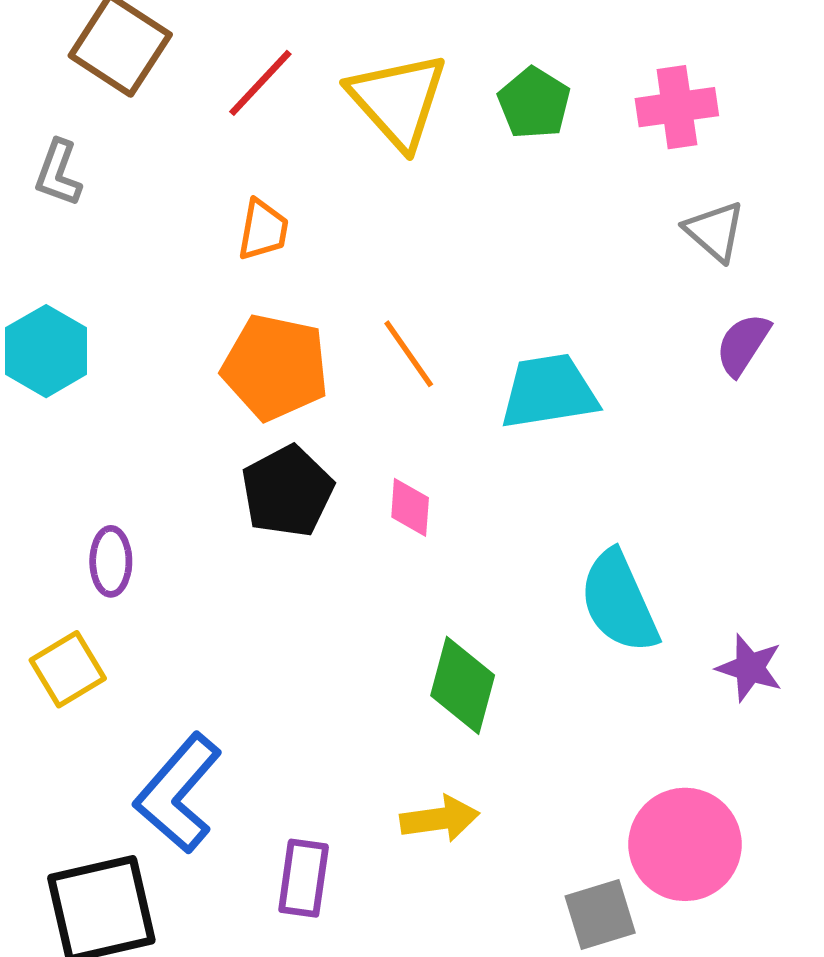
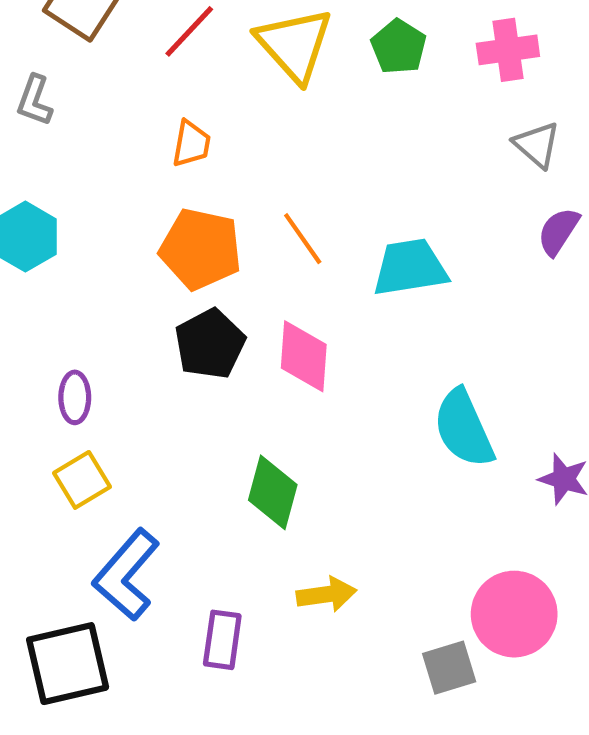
pink diamond: (410, 507) -> (304, 356), size x1.6
yellow square: (68, 669) -> (82, 480), moved
green diamond: (463, 685) -> (273, 492), moved

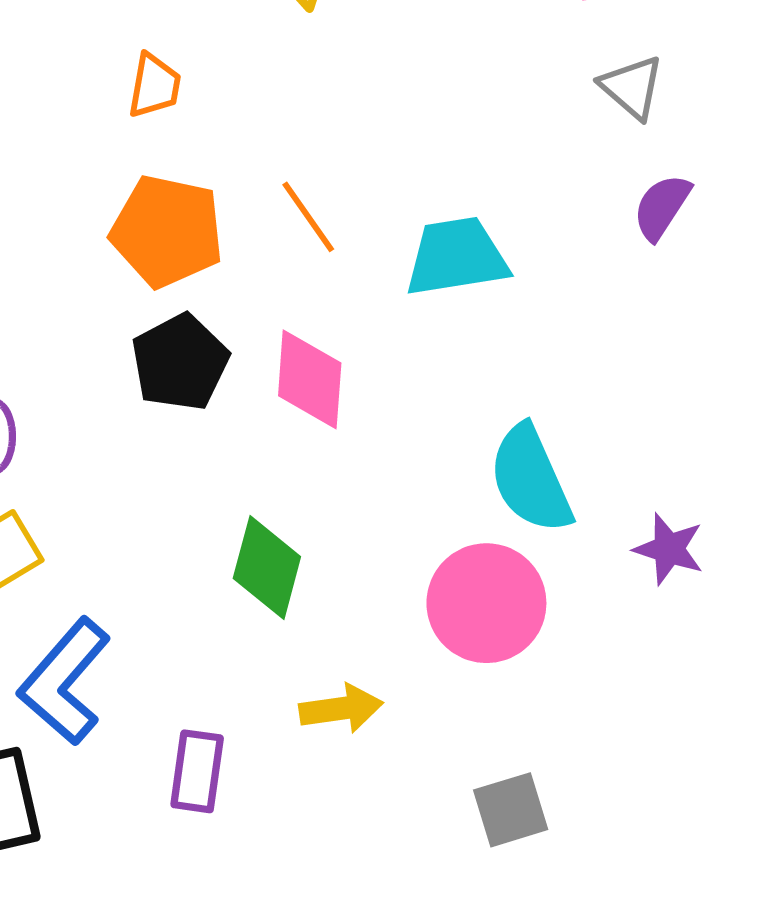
pink circle: (514, 614) -> (486, 603), moved

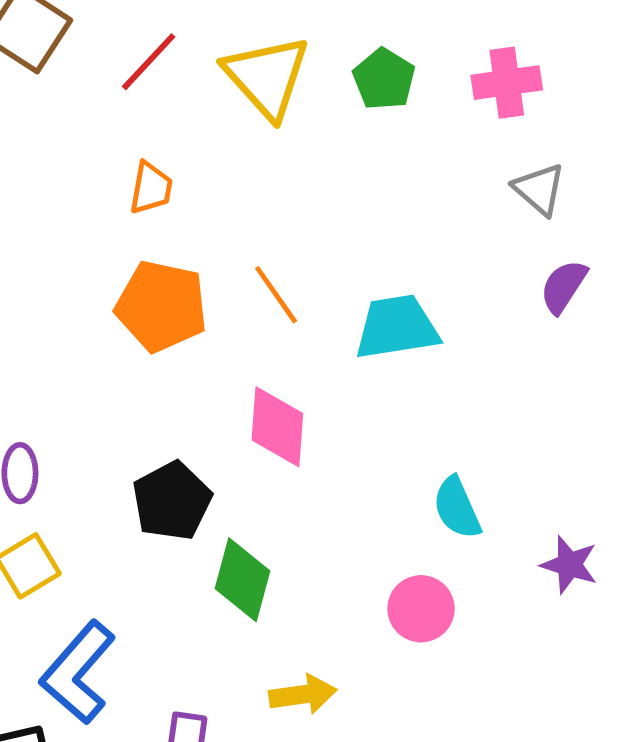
black pentagon: (180, 362) -> (172, 501), moved
cyan semicircle: (531, 479) -> (457, 508), size x0.7
pink circle: (486, 603) -> (421, 609), size x0.7

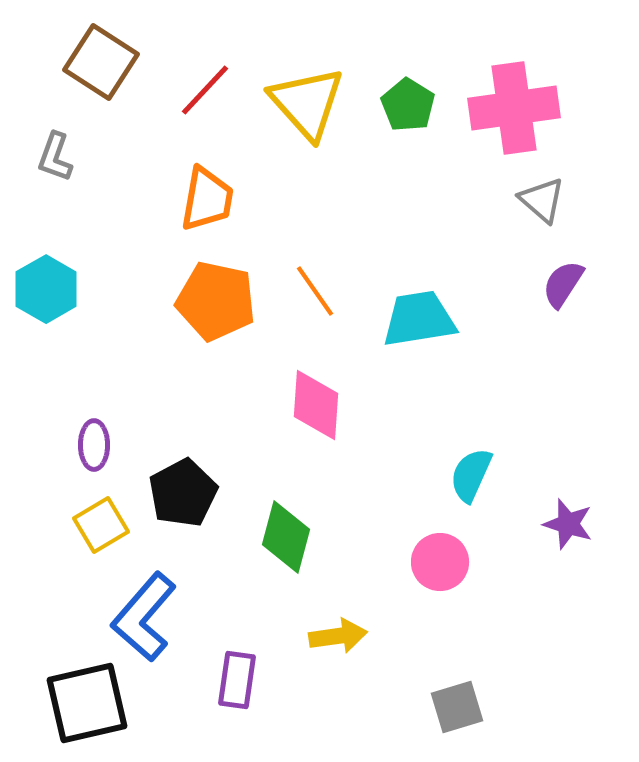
pink cross: (507, 83) -> (514, 108), size x1.5
orange trapezoid: (151, 188) -> (207, 199), size x1.4
black pentagon: (172, 501) -> (183, 493), moved
cyan semicircle: (457, 508) -> (471, 475), turned 48

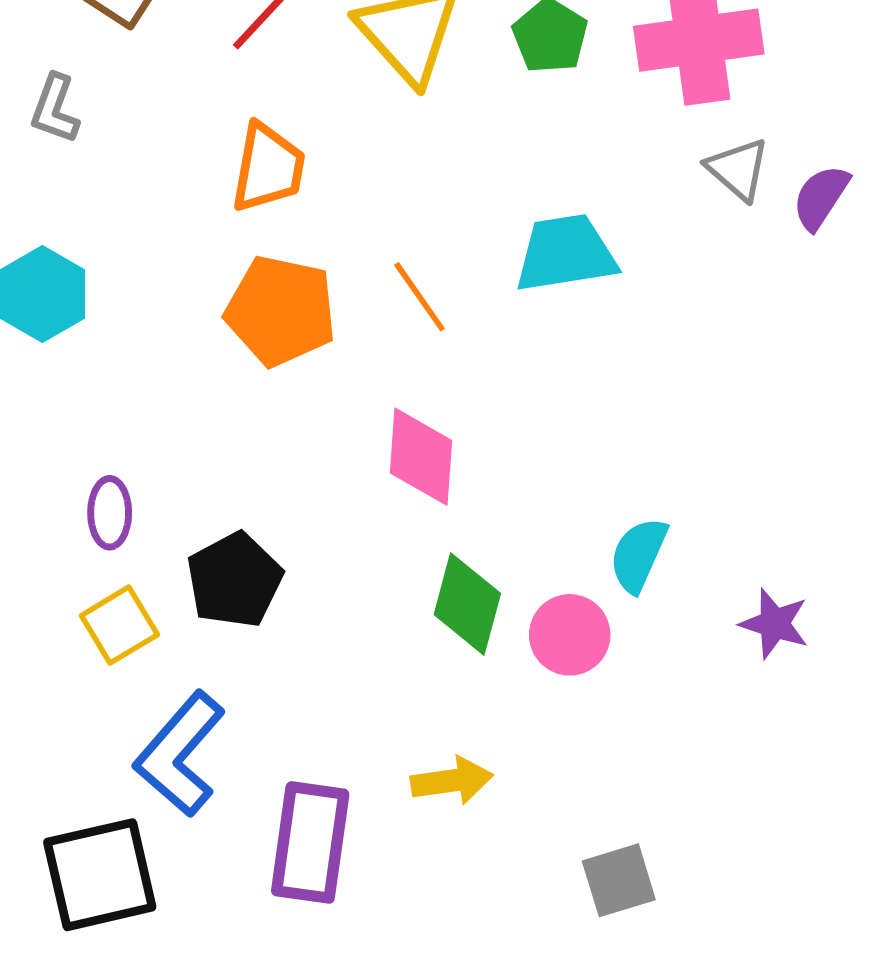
purple semicircle: (563, 284) -> (821, 197), moved
cyan trapezoid: (419, 319) -> (565, 253), moved
green diamond: (286, 537) -> (467, 604), moved
pink circle: (440, 562) -> (570, 635), moved
purple rectangle: (237, 680) -> (310, 842), size x1.5

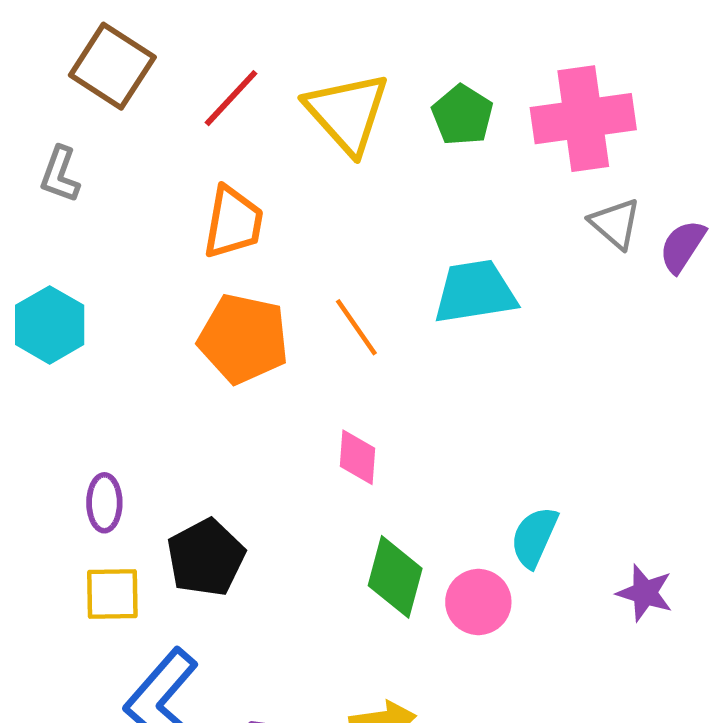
pink diamond: (421, 457) -> (357, 457), size x0.7
yellow square: (119, 625) -> (112, 594), turned 30

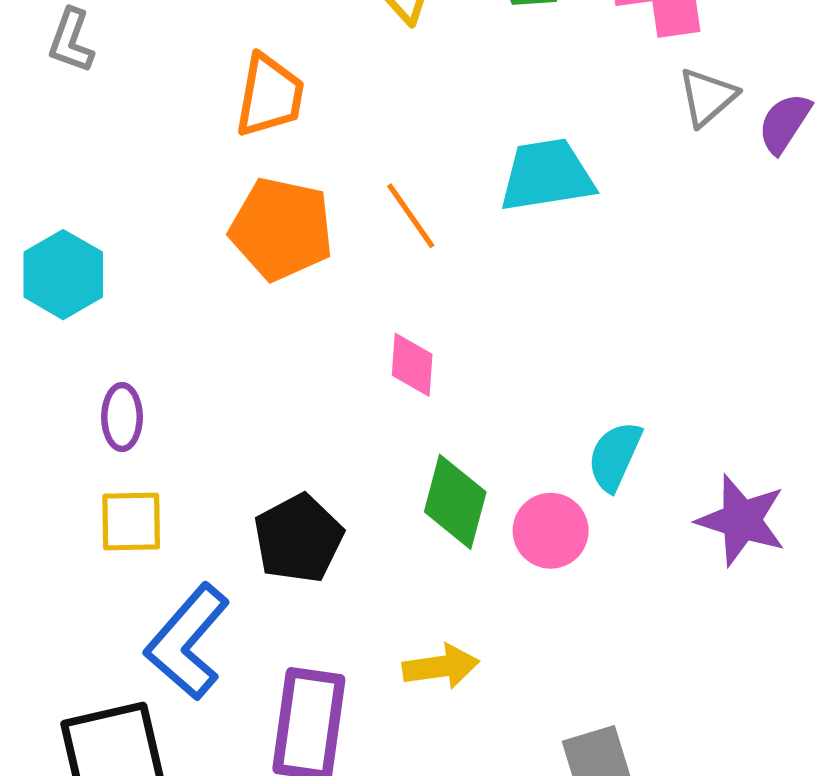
gray triangle: (615, 223) -> (707, 97), turned 38
cyan hexagon: (50, 325) -> (63, 275), moved
black pentagon: (206, 558) -> (298, 539), moved
purple star: (645, 593) -> (741, 520), size x1.4

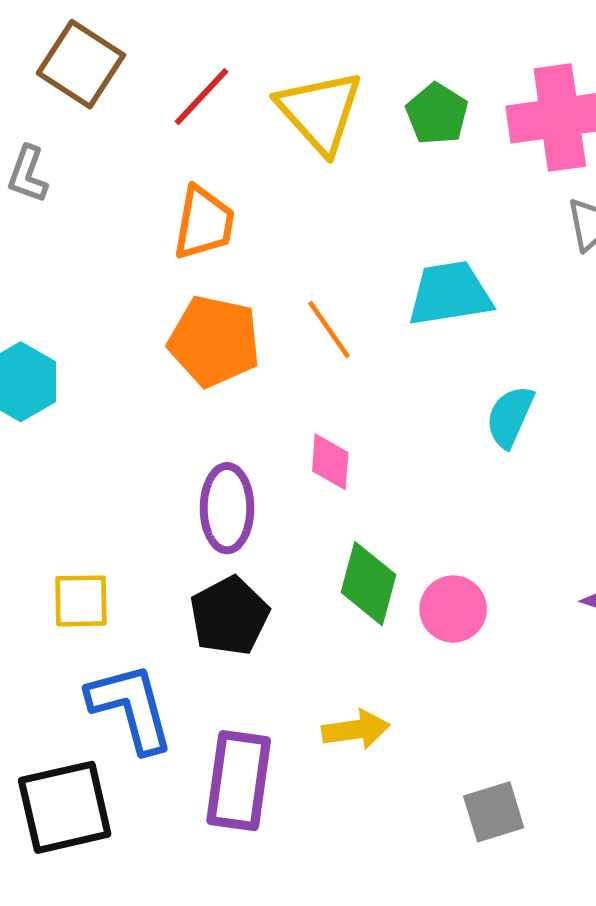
purple ellipse: (122, 417) -> (227, 508), moved, size x1.5
cyan semicircle: (615, 456) -> (510, 417), moved
blue L-shape: (187, 642) -> (131, 708), turned 124

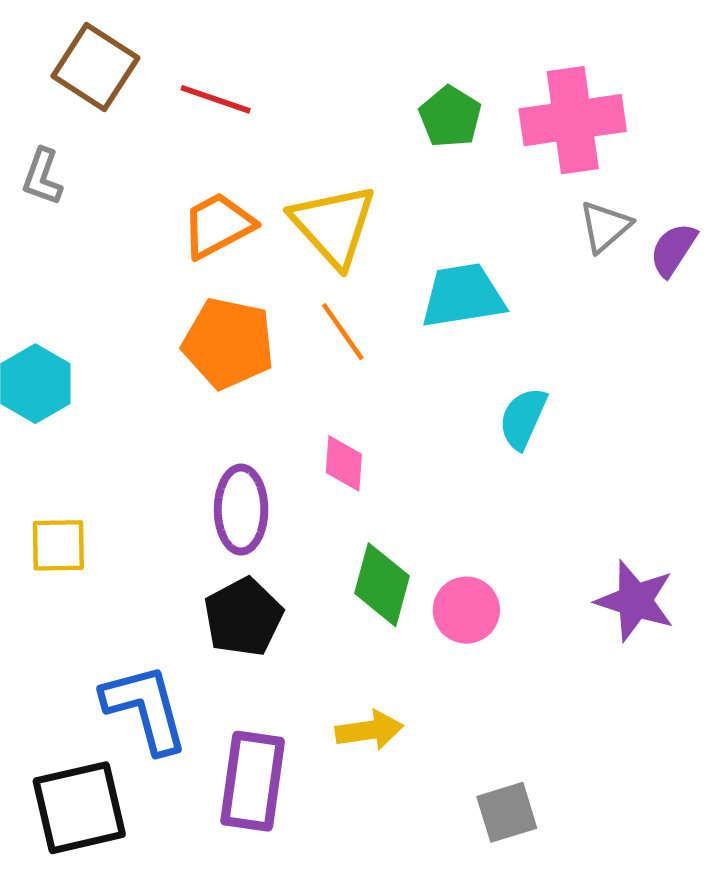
red line: (202, 97) -> (216, 99), turned 66
yellow triangle: (320, 112) -> (333, 225), moved
orange trapezoid: (204, 223) -> (218, 225), turned -128
yellow square: (81, 601) -> (58, 545), moved

